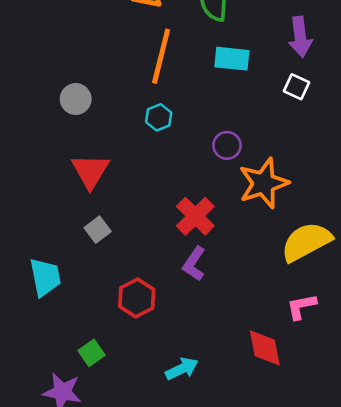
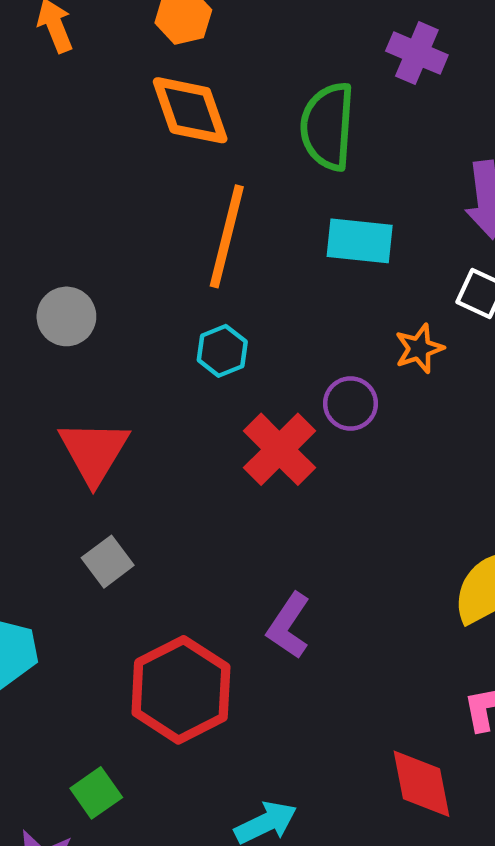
orange star: (264, 183) -> (419, 349), moved, size x0.5
red cross: (195, 216) -> (279, 449), moved
red hexagon: (137, 298) -> (181, 690), size x1.4

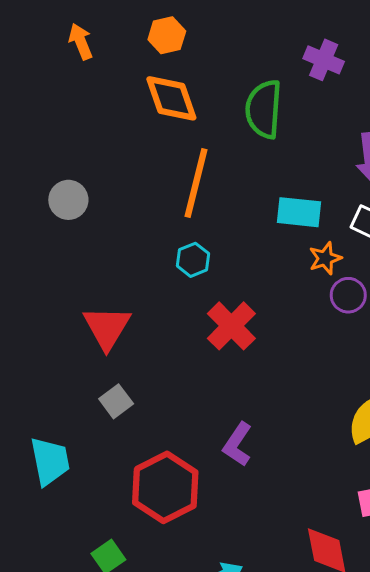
cyan rectangle: (360, 241) -> (299, 212), moved
gray circle: (66, 316) -> (68, 200), moved
purple circle: (350, 404) -> (348, 295), moved

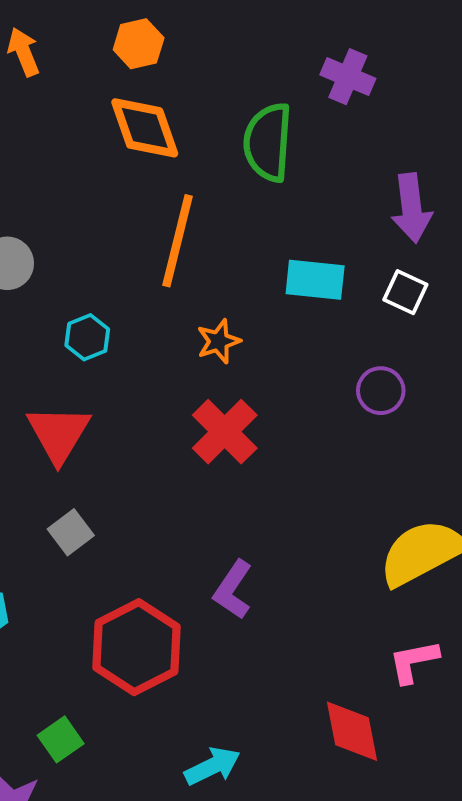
orange star: (325, 258) -> (219, 341), moved
cyan hexagon: (193, 260) -> (87, 337), moved

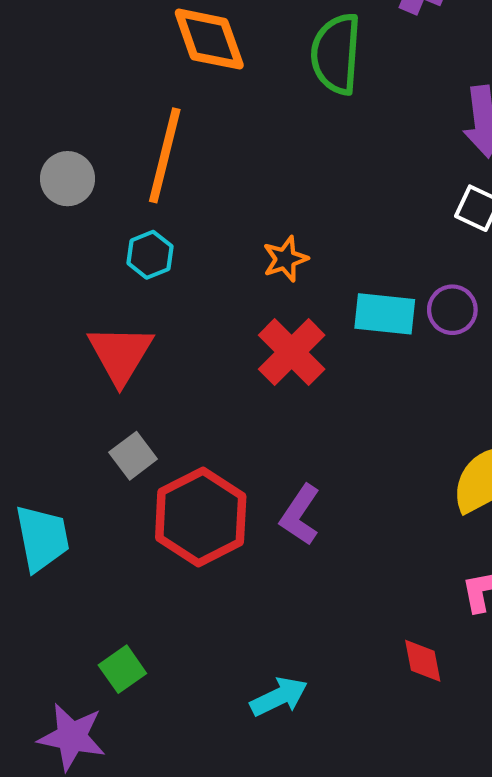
orange line: (178, 241) -> (165, 155), moved
cyan rectangle: (315, 280) -> (385, 314), moved
red hexagon: (136, 647) -> (201, 517), moved
red diamond: (352, 731) -> (423, 661), size x0.7

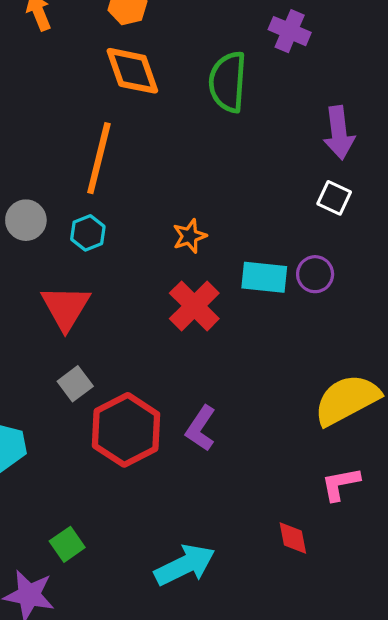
gray circle: (68, 179) -> (26, 220), moved
cyan arrow: (279, 697) -> (185, 565), size x1.4

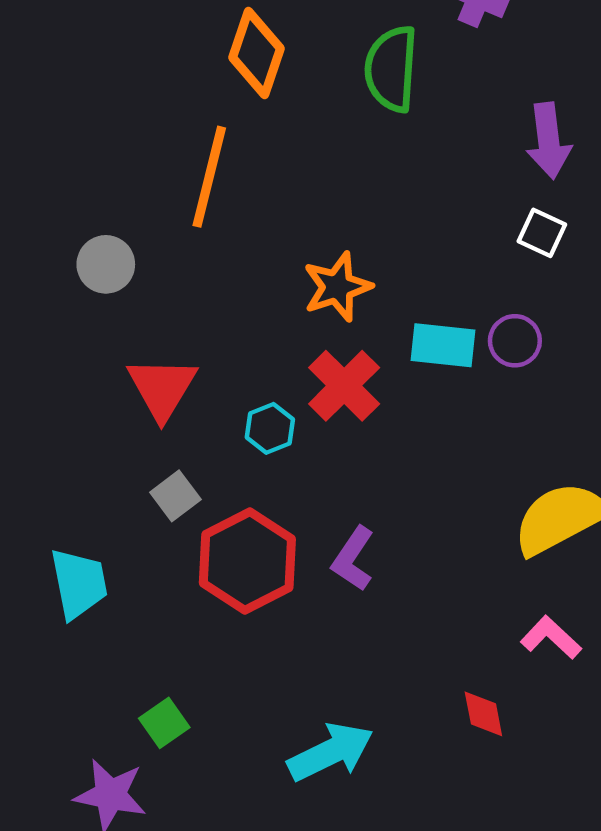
orange diamond: (132, 71) -> (256, 53), turned 38
cyan hexagon: (88, 233) -> (270, 428), moved
orange star: (190, 236) -> (337, 287), size x1.4
pink L-shape: (341, 484) -> (551, 637), turned 54

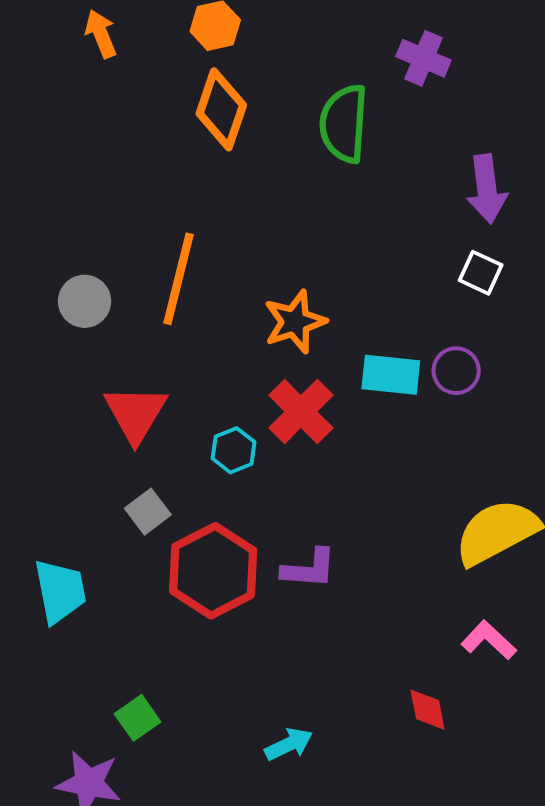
orange line: (209, 177) -> (178, 279), moved
purple L-shape: (353, 559) -> (309, 569), turned -120
cyan arrow: (331, 752) -> (289, 744), size x0.6

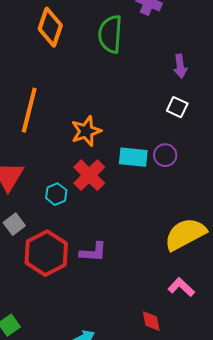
purple arrow: (487, 189) -> (180, 66), size x0.7

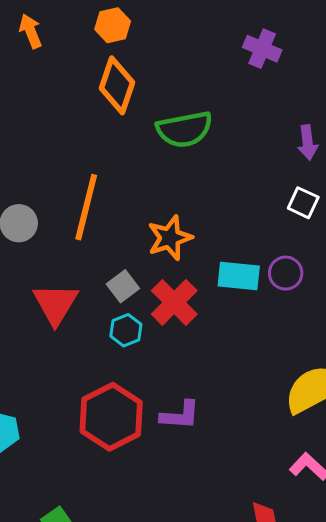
green semicircle: (110, 34) -> (184, 129), moved, turned -105
gray square: (14, 224) -> (123, 286), moved

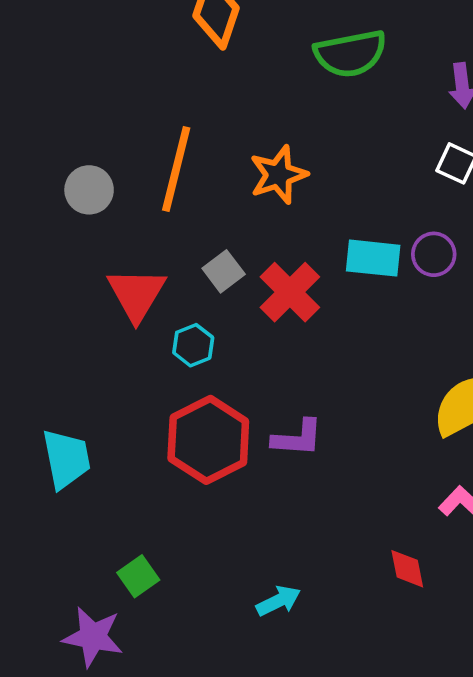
green semicircle: (184, 129) -> (350, 54), moved
orange star: (170, 238) -> (278, 175), moved
cyan hexagon: (126, 330) -> (193, 345), moved

